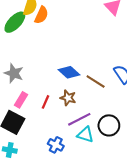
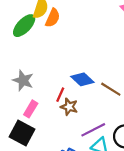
brown star: (68, 98) -> (69, 107), moved
red line: (46, 102) -> (60, 95), moved

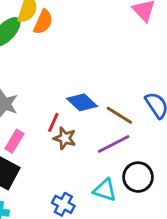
purple line: (93, 130) -> (114, 144), moved

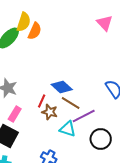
brown line: (119, 115) -> (71, 103), moved
cyan triangle: (105, 190) -> (68, 129), moved

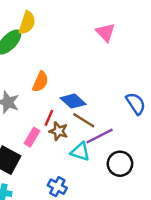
pink triangle: (105, 23) -> (106, 32), moved
orange semicircle: (35, 31) -> (40, 82), moved
pink rectangle: (15, 114) -> (32, 137), moved

